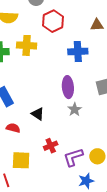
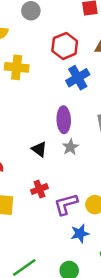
red hexagon: (53, 21) -> (65, 46), moved
blue cross: (78, 51) -> (78, 78), turned -30
black triangle: (38, 114) -> (39, 149), moved

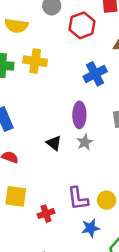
red hexagon: (65, 46) -> (82, 25), moved
red cross: (39, 189) -> (46, 214), moved
purple L-shape: (66, 204) -> (78, 198), turned -85

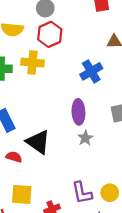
red hexagon: (82, 25) -> (50, 34), moved
black triangle: (54, 143) -> (38, 142), moved, size x1.6

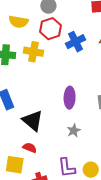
blue cross: (91, 71) -> (75, 42), moved
gray star: (85, 138) -> (74, 131), moved
red semicircle: (14, 157) -> (30, 148), moved

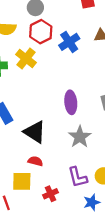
yellow cross: (34, 52) -> (26, 59), turned 36
gray star: (74, 131) -> (80, 137), size x1.5

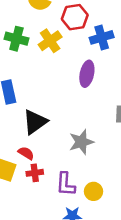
purple ellipse: (71, 102) -> (87, 74), moved
black triangle: (35, 132) -> (35, 122), turned 35
red cross: (51, 194) -> (35, 173), moved

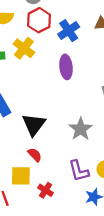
red semicircle: (26, 153) -> (35, 155), turned 32
red cross: (35, 173) -> (46, 190), moved, turned -32

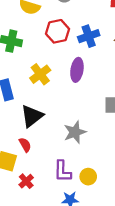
red hexagon: (39, 20) -> (57, 31), moved
yellow cross: (24, 48) -> (40, 74), moved

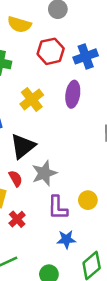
gray star: (75, 132) -> (44, 173), moved
yellow circle: (88, 177) -> (88, 200), moved

